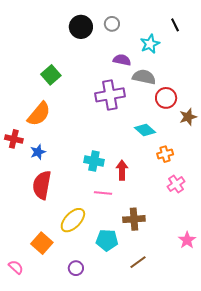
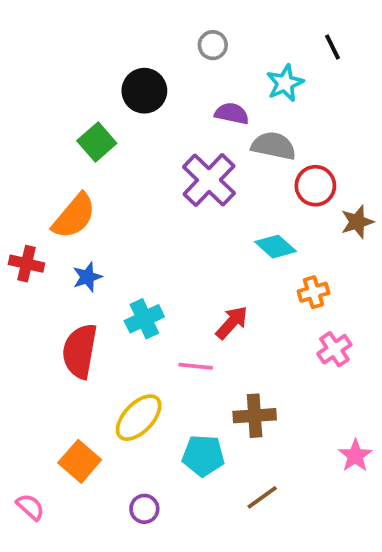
black circle: (81, 27) -> (144, 91), moved
purple cross: (110, 95) -> (209, 180), turned -36
blue star: (38, 152) -> (87, 277), moved
cyan cross: (94, 161) -> (144, 319), moved, turned -36
red arrow: (122, 170) -> (232, 323), turned 42

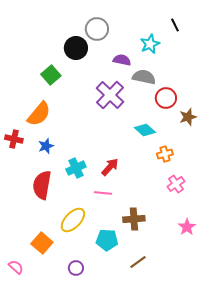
gray circle: (213, 45) -> (97, 29), moved, size x1.5
red arrow: (232, 323) -> (110, 167), moved
pink star: (355, 456) -> (187, 227), moved

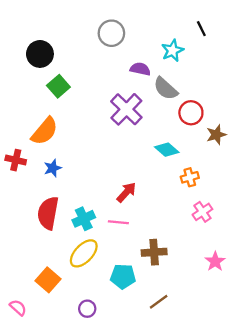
black circle: (76, 48) -> (40, 54), moved
gray semicircle: (144, 77) -> (166, 89), turned -150
cyan cross: (76, 168) -> (84, 219), moved

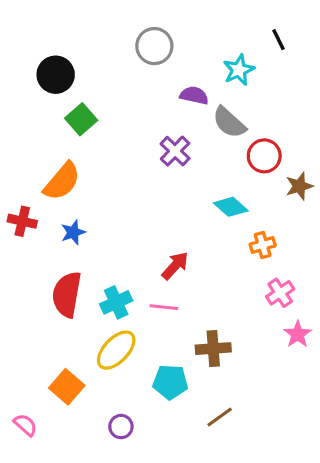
purple cross: (126, 109) -> (175, 151), size x0.7
pink star: (215, 261) -> (298, 334), moved

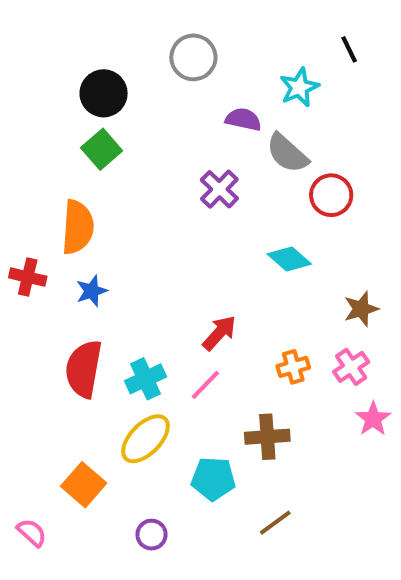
black circle: (56, 75) -> (104, 93), moved
orange semicircle: (62, 181) -> (78, 227), turned -36
brown star: (299, 186) -> (361, 309), moved
orange cross: (263, 245) -> (293, 367), moved
pink line: (164, 307) -> (205, 385), turned -52

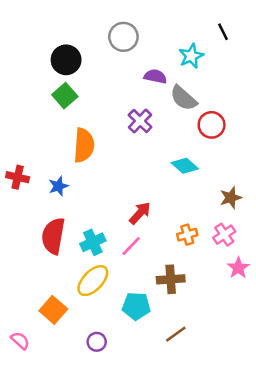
orange semicircle: (78, 227) -> (84, 145), moved

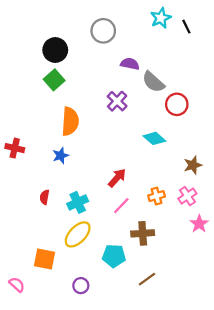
cyan star: (191, 56) -> (161, 18), moved
blue star: (58, 186) -> (61, 156), moved
red semicircle: (53, 236) -> (45, 197), size x0.5
pink line: (131, 246) -> (121, 206), moved
orange square: (53, 310) -> (45, 259), turned -30

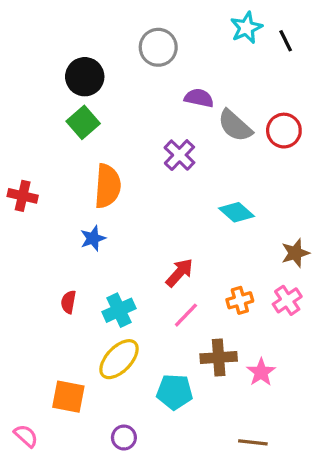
red circle: (177, 104) -> (284, 131), moved
red cross: (15, 148) -> (23, 196), moved
pink star: (199, 224) -> (261, 372), moved
brown line: (147, 279) -> (253, 442), moved, turned 42

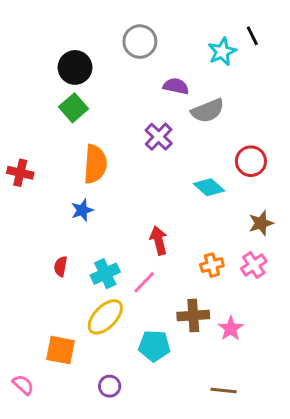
cyan star: (246, 28) -> (222, 52), moved
gray semicircle: (235, 126) -> (208, 111), turned -64
red circle: (284, 131) -> (251, 161), moved
red arrow: (179, 273) -> (159, 241), turned -56
pink line: (186, 315) -> (144, 282), moved

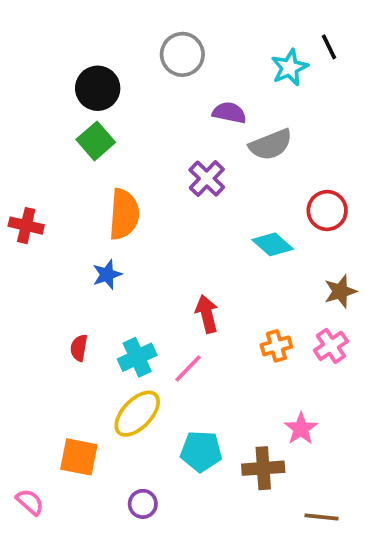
brown cross: (193, 315) -> (263, 468), moved
brown line: (224, 390) -> (322, 517), moved

